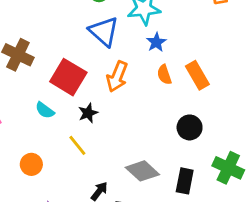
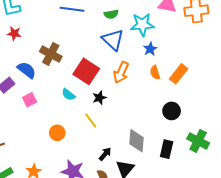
orange rectangle: (197, 75) -> (179, 74), turned 66
gray diamond: (142, 171) -> (137, 141), turned 50

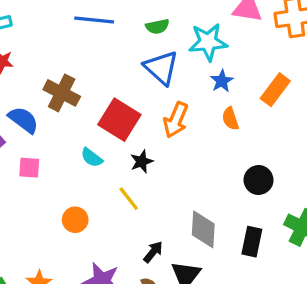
orange rectangle: (179, 74) -> (275, 90), moved
pink square: (30, 100) -> (29, 168), turned 32

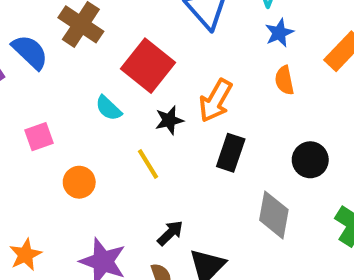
orange arrow: (176, 120) -> (216, 101), moved
pink square: (29, 168) -> (39, 137), moved, turned -30
gray diamond: (203, 229) -> (274, 215), moved
black rectangle: (252, 242) -> (231, 153), moved

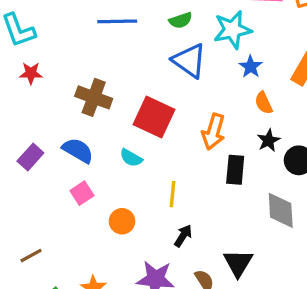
blue semicircle: (30, 52) -> (78, 150), moved
black star: (169, 120) -> (269, 141), moved
yellow line: (148, 164) -> (172, 194), turned 50
black arrow: (170, 233) -> (183, 236), moved

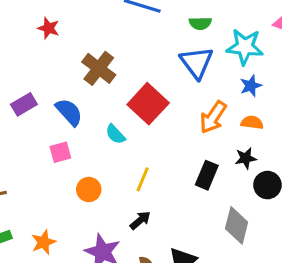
orange semicircle: (264, 103) -> (252, 123), turned 105
orange arrow: (213, 132) -> (213, 117), moved

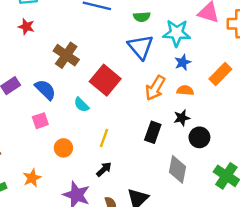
orange star: (43, 242) -> (32, 178), moved

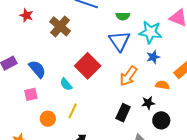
brown cross: (66, 55) -> (60, 26), moved
orange semicircle: (185, 90) -> (162, 85), moved
yellow line: (104, 138) -> (73, 111), moved

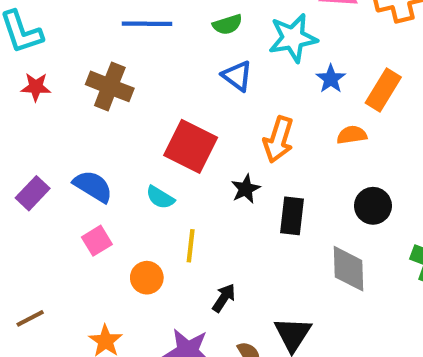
blue triangle: (119, 41) -> (237, 76), size x0.7
blue star: (153, 57) -> (331, 79), moved
black star: (148, 103) -> (246, 189), moved

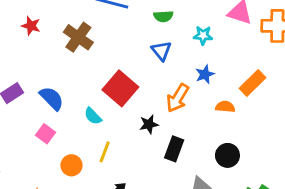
cyan star: (293, 38) -> (203, 35), size x0.6
blue star: (331, 79) -> (205, 74), moved
pink square: (97, 241) -> (45, 134), turned -36

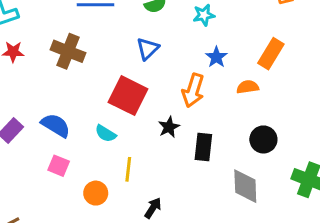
blue triangle: (161, 51) -> (148, 49), moved, turned 40

